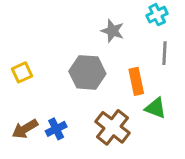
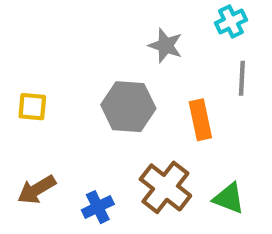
yellow square: (22, 72) -> (32, 107), turned 30
green triangle: (156, 108) -> (229, 198), moved
blue cross: (56, 129) -> (98, 207), moved

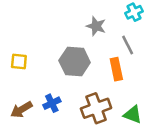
gray line: (242, 78) -> (128, 45), moved, turned -30
brown cross: (165, 187) -> (96, 108), turned 32
blue cross: (98, 207) -> (52, 103), moved

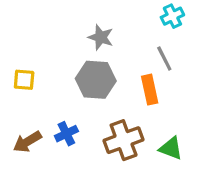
gray star: (96, 26) -> (101, 37), moved

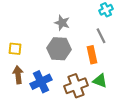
blue cross: (66, 134) -> (41, 82), size x1.5
brown arrow: (27, 142) -> (18, 75), moved, turned 114
green triangle: (171, 148) -> (100, 81), moved

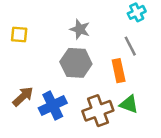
yellow square: (15, 49) -> (19, 34), moved
brown arrow: (18, 75) -> (23, 96), turned 54

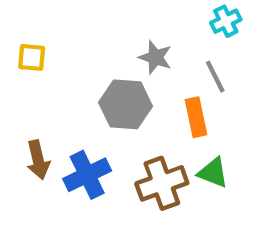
gray star: (80, 29) -> (155, 57), moved
brown arrow: (23, 96) -> (38, 160), turned 120

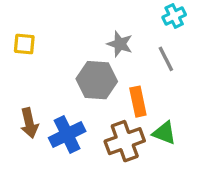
orange rectangle: (196, 117) -> (138, 102), moved

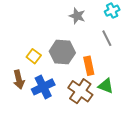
yellow square: (24, 44) -> (34, 56), moved, turned 32
gray star: (120, 44) -> (77, 16), moved
brown cross: (125, 141) -> (80, 91), turned -35

